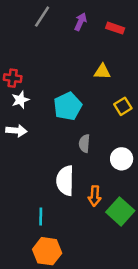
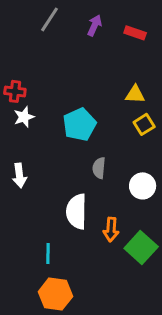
yellow triangle: (102, 72) -> (135, 94), moved
white arrow: (16, 131) -> (19, 175), moved, turned 78

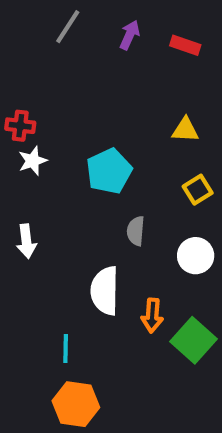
yellow square: (144, 124) -> (198, 190), moved

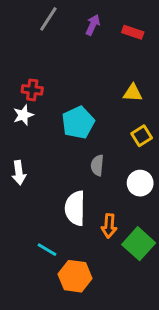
red cross: (20, 126) -> (32, 90), moved
cyan line: (66, 348) -> (47, 250), turned -60
orange hexagon: (76, 404) -> (75, 276), moved

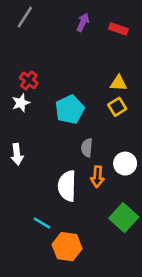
gray line: (48, 19) -> (25, 17), moved
red cross: (32, 90) -> (29, 80), turned 30
yellow square: (142, 136) -> (117, 107), moved
orange arrow: (109, 226) -> (97, 177), moved

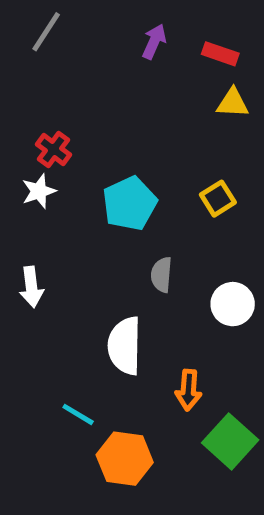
yellow triangle: (118, 83) -> (233, 103), moved
orange arrow: (97, 177) -> (188, 390), moved
green square: (124, 218) -> (230, 441), moved

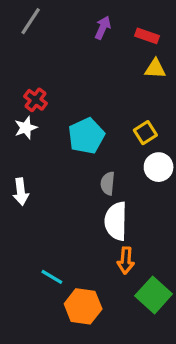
white circle: (233, 304) -> (159, 167), moved
white semicircle: (125, 346) -> (116, 221), moved

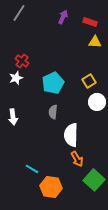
gray semicircle: (108, 183) -> (53, 112), moved
orange arrow: (126, 261) -> (77, 159), turned -35

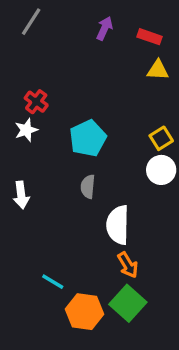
yellow square: (89, 81) -> (161, 138), moved
green square: (94, 180) -> (128, 303), moved

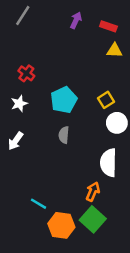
white star: (26, 130) -> (19, 104), moved
yellow square: (161, 138) -> (106, 100), moved
white arrow: (21, 195) -> (16, 141), turned 42
white semicircle: (118, 225) -> (108, 163), moved
orange arrow: (128, 265) -> (93, 192), turned -126

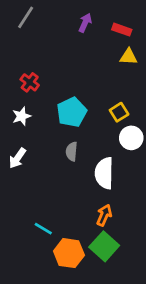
white semicircle: (108, 163) -> (104, 173), moved

